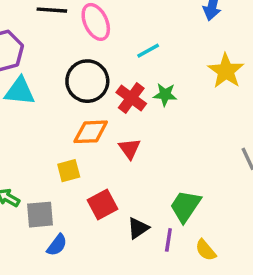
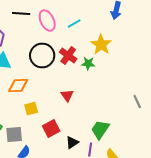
cyan line: (148, 51) -> (74, 24), moved
yellow star: (226, 71) -> (101, 44), moved
red cross: (131, 98) -> (68, 56), moved
orange diamond: (91, 132) -> (18, 86), moved

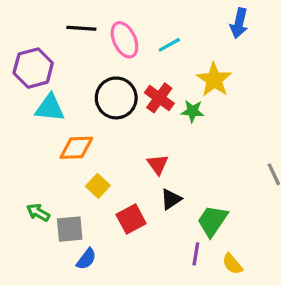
yellow square: (31, 108) -> (98, 186), turned -32
black triangle: (72, 142) -> (171, 199), moved

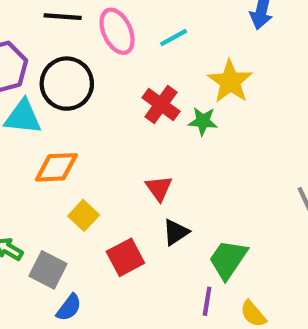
black circle: (116, 98) -> (67, 84), moved
gray square: (70, 229) -> (48, 270), turned 32

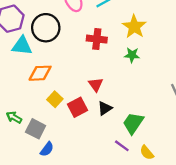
red cross: (161, 105) -> (97, 39), turned -30
green star: (203, 121) -> (132, 55), moved
red square: (125, 257) -> (78, 107), moved
purple line: (207, 301) -> (122, 146), turned -63

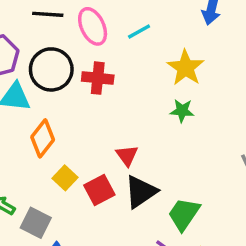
red cross: (97, 39) -> (98, 78), moved
orange diamond: (40, 73) -> (43, 138), turned -50
black triangle: (105, 108) -> (141, 192), size x1.5

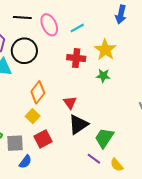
red cross: (98, 78) -> (76, 58), moved
orange diamond: (43, 138) -> (38, 92), moved
red square: (99, 190) -> (43, 139), moved
gray square: (36, 223) -> (15, 143), turned -30

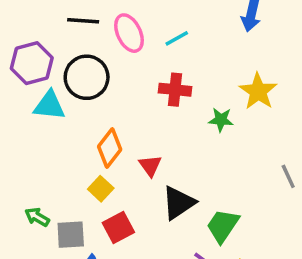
yellow star: (105, 50) -> (258, 91), moved
red triangle: (70, 103) -> (150, 166), moved

